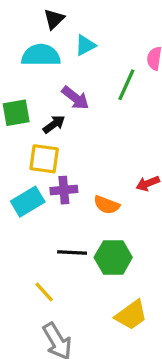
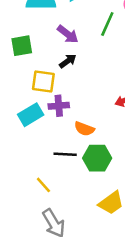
black arrow: (54, 124) -> (68, 61), moved
orange semicircle: (107, 205) -> (84, 129), moved

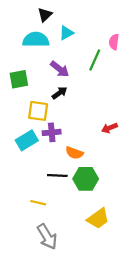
yellow line: (43, 185) -> (38, 203), turned -35

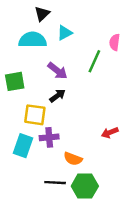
cyan rectangle: (27, 140) -> (23, 146), turned -40

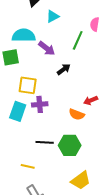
cyan semicircle: (33, 40) -> (24, 35), moved
black arrow: (57, 96) -> (64, 69), moved
orange semicircle: (73, 159) -> (77, 114), moved

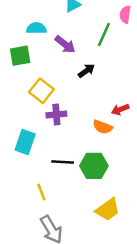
cyan semicircle: (24, 35) -> (36, 28), size x0.7
yellow square: (28, 85) -> (41, 91), turned 30
cyan rectangle: (18, 111) -> (25, 142), moved
yellow line: (28, 166) -> (41, 192), turned 56

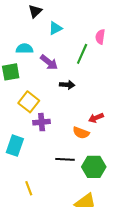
black arrow: (86, 71) -> (67, 85), turned 40
black line: (63, 162) -> (65, 159), moved
green hexagon: (94, 166) -> (94, 167), moved

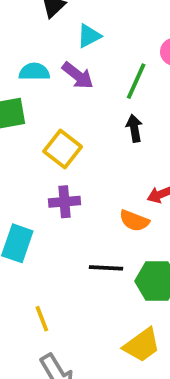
purple arrow: (49, 62) -> (78, 75), moved
black arrow: (67, 85) -> (134, 128), moved, turned -104
yellow square: (29, 102) -> (63, 149), moved

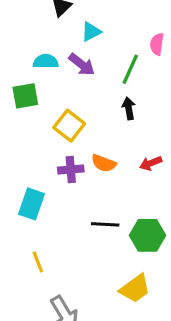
orange semicircle: (134, 221) -> (104, 163), moved
yellow line: (42, 319) -> (38, 262), moved

